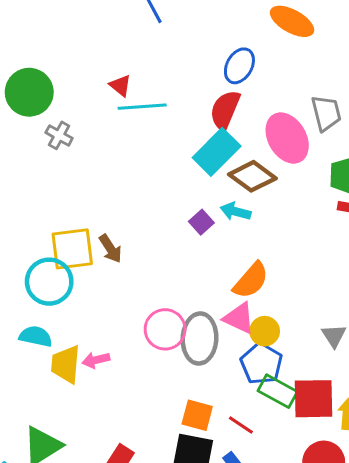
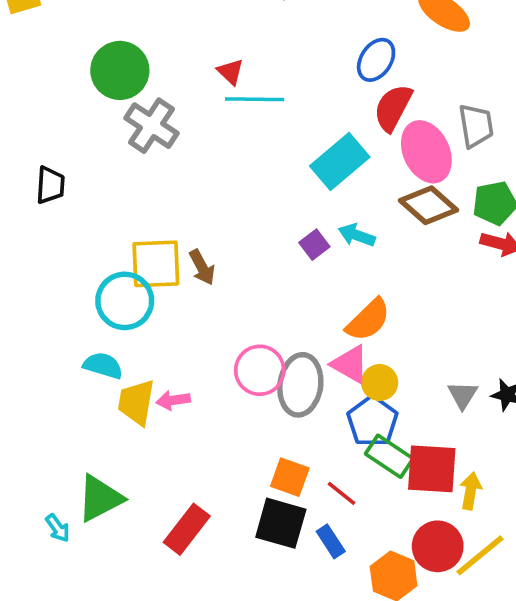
red semicircle: (225, 110) -> (393, 108), moved
gray cross: (59, 135) -> (151, 126), size x1.6
brown diamond: (252, 176) -> (428, 205), moved

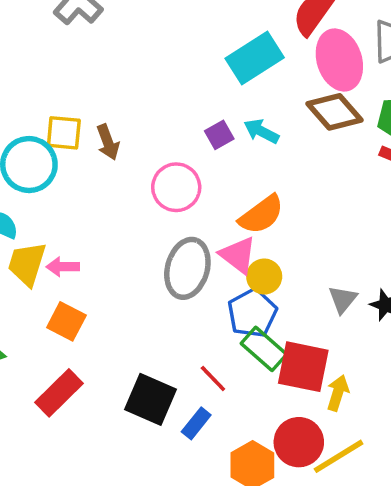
yellow square: (156, 264) -> (64, 133), size x0.7
pink circle: (260, 370) -> (176, 187), moved
orange square: (290, 477) -> (66, 321), moved
blue rectangle: (331, 541) -> (196, 423), turned 64

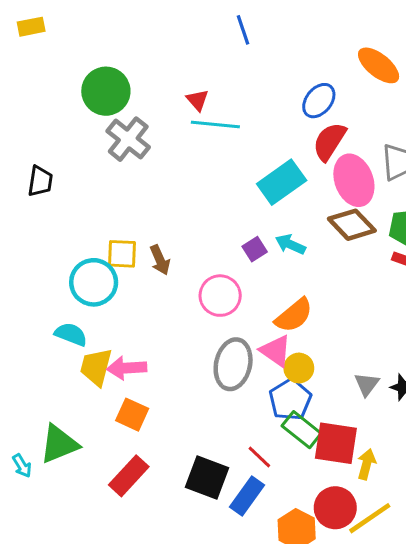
pink arrow: (63, 267) -> (127, 368), size x1.4
blue rectangle: (196, 423) -> (247, 496), size x1.4

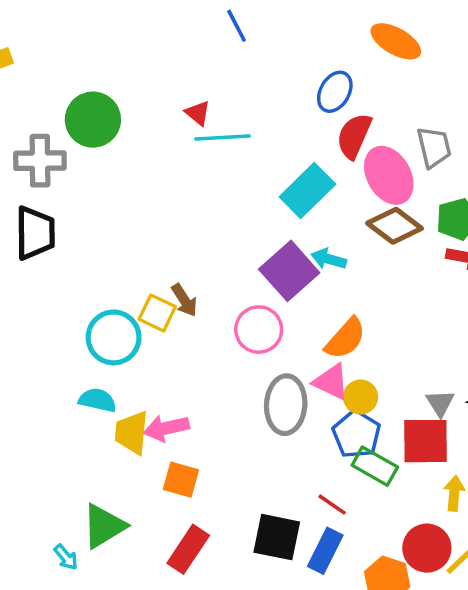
gray cross: (128, 139) -> (40, 161), moved, turned -30
black trapezoid: (40, 181) -> (35, 233), size x1.5
purple square: (255, 249) -> (289, 271), size x2.0
yellow square: (122, 254) -> (157, 313), moved, turned 32
red square: (336, 443) -> (425, 441), moved

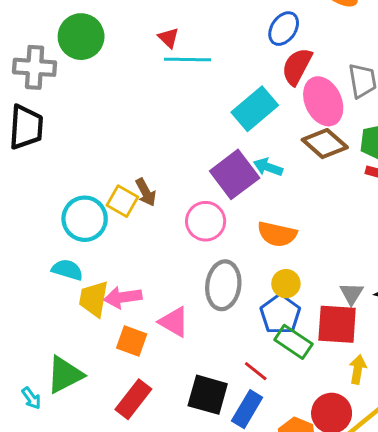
orange semicircle: (345, 339) -> (277, 234), turned 57
pink triangle: (331, 382) -> (174, 322), moved

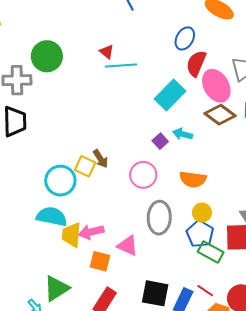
purple square: (235, 174) -> (160, 141), size x0.5
cyan semicircle: (67, 270) -> (52, 217), size x1.4
red line: (256, 371) -> (205, 291), moved

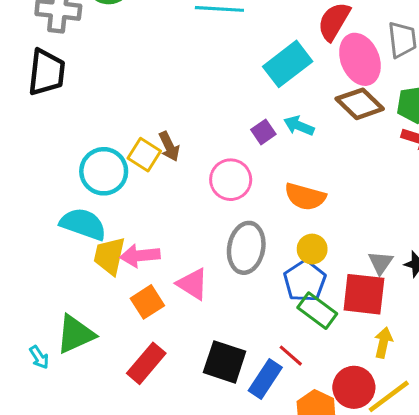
orange square: (100, 261) -> (147, 302), turned 35
red line: (205, 291) -> (291, 356), moved

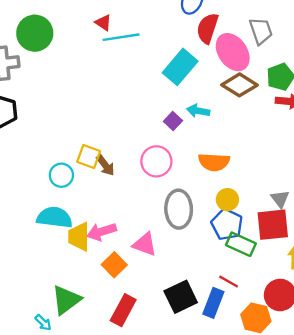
brown arrow: (169, 146) -> (105, 165), moved
cyan circle: (104, 171) -> (61, 175), size x0.7
black square: (225, 362) -> (181, 297), turned -32

